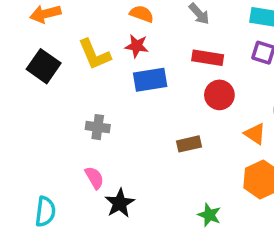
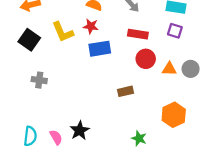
gray cross: (98, 127) -> (39, 80), moved
orange triangle: (255, 134) -> (169, 69), moved, turned -32
pink semicircle: (94, 178) -> (56, 137), moved

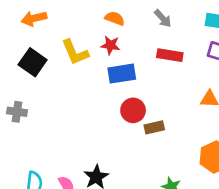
red circle: (146, 59) -> (133, 110), moved
gray cross: (39, 80) -> (17, 112), moved

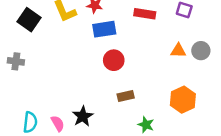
brown rectangle: (154, 127) -> (126, 96), moved

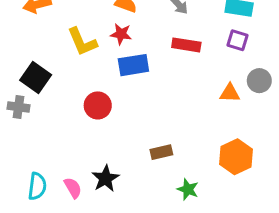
black square: (29, 20) -> (36, 78), moved
gray circle: (201, 51) -> (259, 81), moved
red circle: (114, 60) -> (98, 105), moved

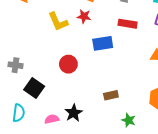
blue rectangle: (133, 65) -> (103, 43), moved
black square: (36, 78) -> (34, 88), moved
cyan semicircle: (37, 186) -> (19, 113), moved
pink semicircle: (73, 188) -> (52, 119), turned -72

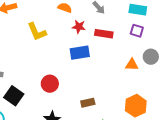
red star: (84, 16) -> (79, 27), moved
red circle: (68, 64) -> (50, 84), moved

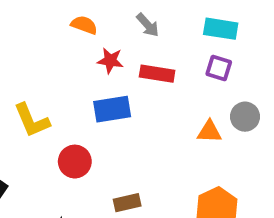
yellow L-shape: (37, 32) -> (32, 120), moved
red circle: (50, 84) -> (75, 162), moved

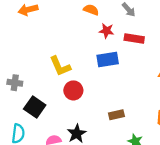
red circle: (75, 162) -> (73, 90), moved

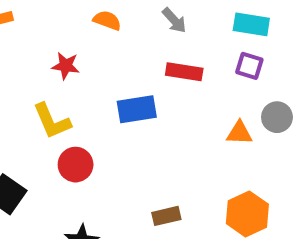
red star: (107, 31) -> (66, 66), moved
brown rectangle: (116, 115) -> (166, 216), moved

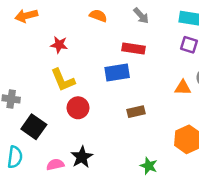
red star: (66, 66) -> (59, 45), moved
red rectangle: (184, 72) -> (134, 48), moved
brown rectangle: (166, 216) -> (136, 112), moved

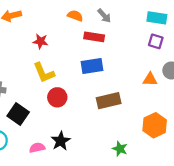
gray arrow: (141, 16) -> (104, 16), moved
red rectangle: (134, 48) -> (94, 37), moved
brown rectangle: (136, 112) -> (109, 101), size x1.5

